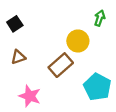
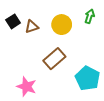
yellow circle: (78, 41) -> (62, 25), moved
brown triangle: (18, 57) -> (32, 27), moved

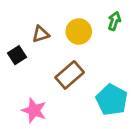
black square: (13, 21) -> (17, 55), moved

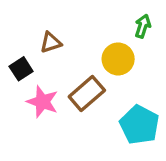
yellow circle: (79, 31) -> (118, 59), moved
pink star: (34, 110) -> (42, 102), moved

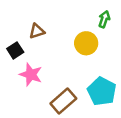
brown rectangle: (87, 94) -> (63, 101), moved

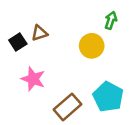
black square: (15, 50) -> (18, 42), moved

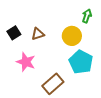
brown triangle: (39, 33) -> (38, 34), moved
cyan pentagon: (108, 97) -> (81, 62), moved

